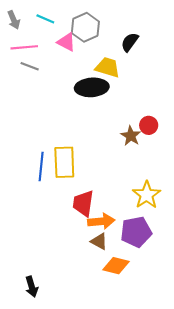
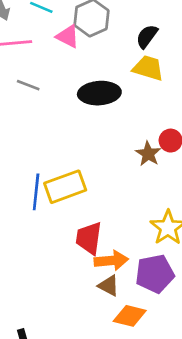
gray line: (30, 66) -> (28, 85), moved
yellow trapezoid: (108, 67) -> (148, 68), moved
yellow rectangle: (64, 162) -> (65, 187), turned 72

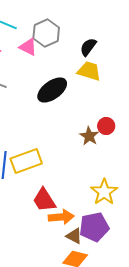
black ellipse: (99, 93) -> (52, 90), turned -32
red trapezoid: (89, 238) -> (44, 200), turned -40
brown triangle: (109, 286) -> (74, 236), moved

